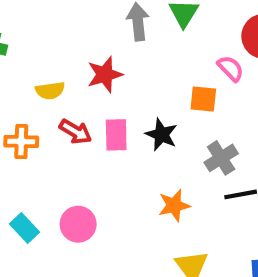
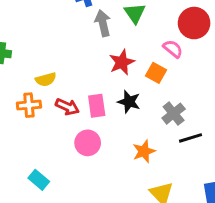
red star: (105, 74) -> (122, 62), moved
orange square: (203, 99) -> (156, 73), turned 30
orange cross: (21, 142) -> (29, 105), moved
pink circle: (78, 224) -> (88, 143), moved

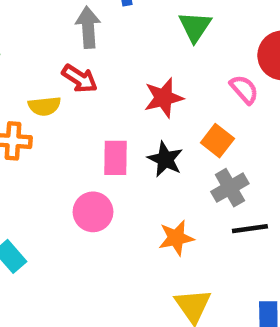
gray arrow: (103, 23) -> (88, 27), moved
orange square: (156, 73) -> (217, 141), moved
red arrow: (67, 107) -> (80, 79), moved

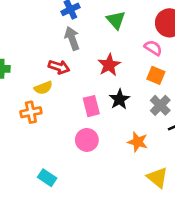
gray arrow: (88, 27) -> (72, 38), moved
orange square: (217, 141) -> (156, 75), moved
black star: (165, 159) -> (119, 99), turned 30
orange star: (176, 238) -> (138, 142), turned -30

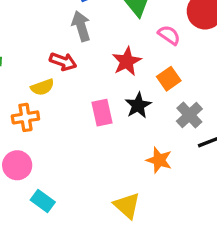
pink semicircle: (153, 48) -> (169, 35), moved
orange square: (156, 75) -> (169, 79), moved, turned 30
pink circle: (87, 140) -> (17, 165), moved
yellow triangle: (157, 178) -> (127, 205), moved

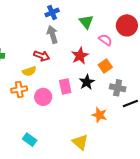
gray cross: (189, 115) -> (118, 88), turned -35
pink circle: (17, 165) -> (43, 97), moved

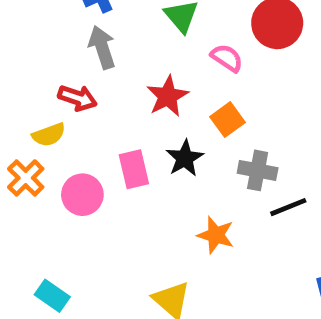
orange cross: (19, 89) -> (26, 178), turned -35

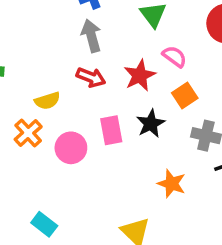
pink semicircle: (227, 58) -> (174, 56), moved
red arrow: (77, 98) -> (91, 77), moved

